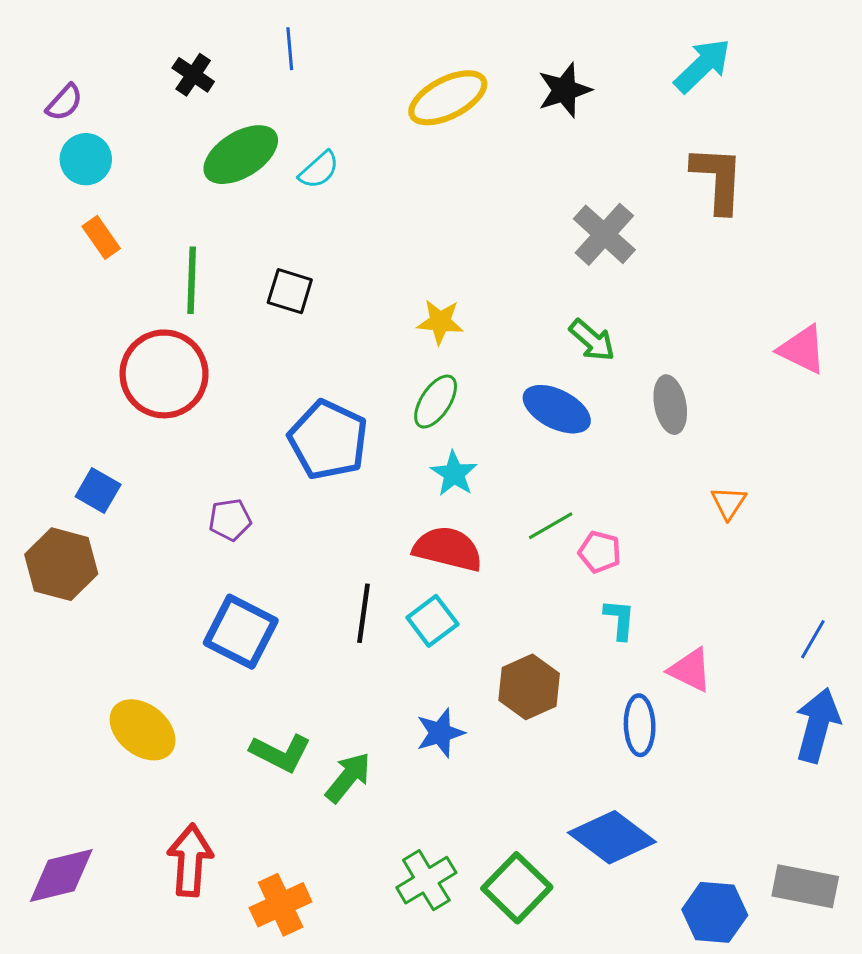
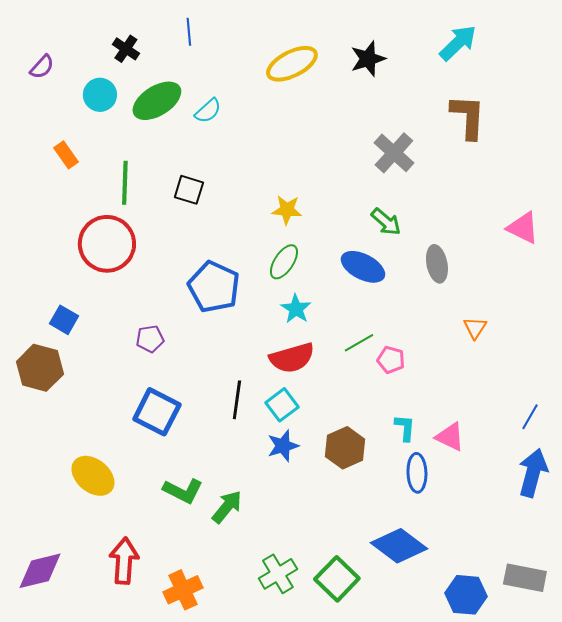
cyan circle: (86, 159) -> (100, 95), moved
red semicircle: (448, 549) -> (292, 358), turned 150
cyan L-shape: (620, 619) -> (405, 428), moved
blue star: (440, 733) -> (283, 446), moved

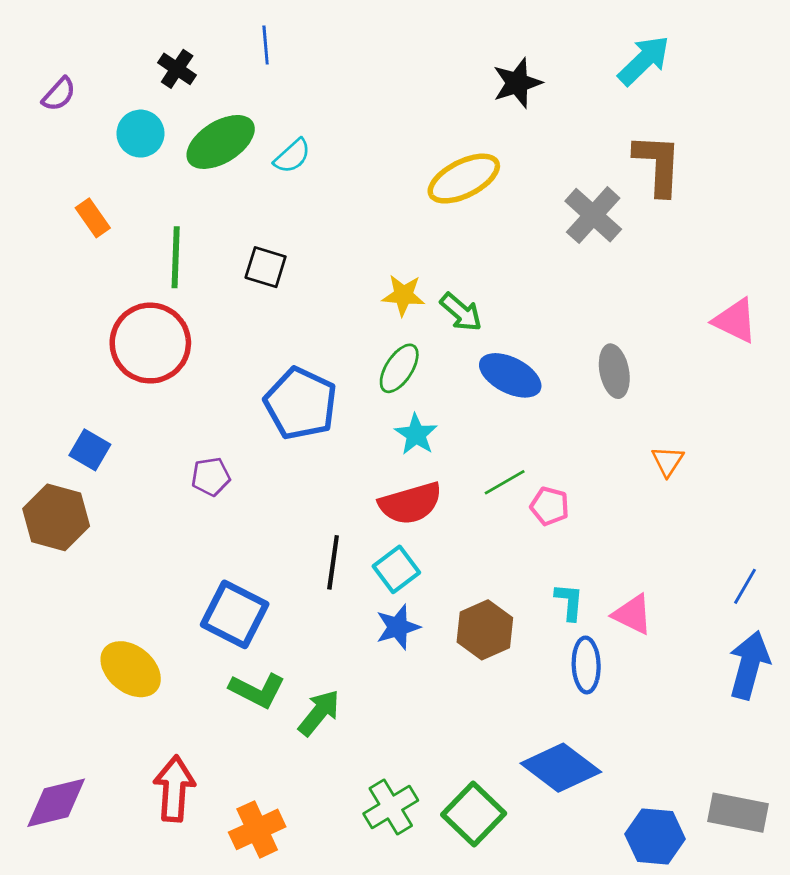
yellow ellipse: (292, 64) -> (464, 179), moved
gray cross: (394, 153) -> (593, 215), moved
green arrow: (386, 222) -> (461, 312), moved
blue square: (157, 412) -> (235, 614), moved

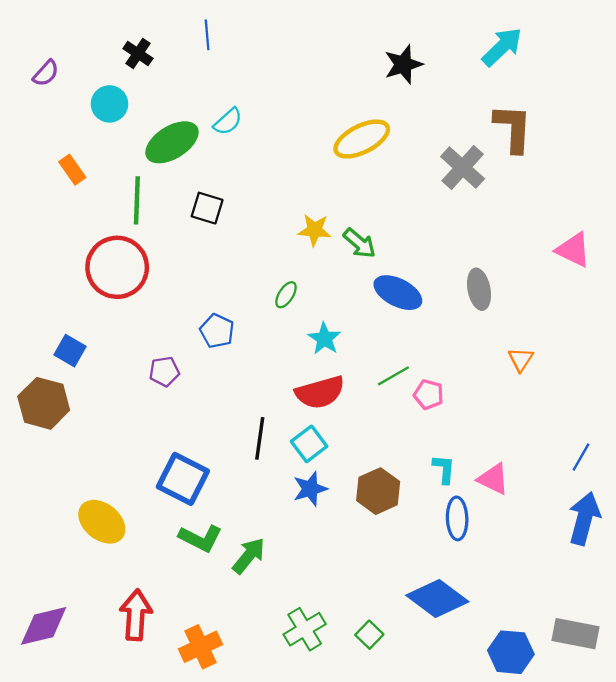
green ellipse: (221, 142) -> (172, 142), moved
green ellipse: (399, 368) -> (286, 295), moved, size x0.7
blue pentagon: (301, 403) -> (217, 331), moved, size x0.6
green square: (474, 814) -> (369, 635), size x0.6

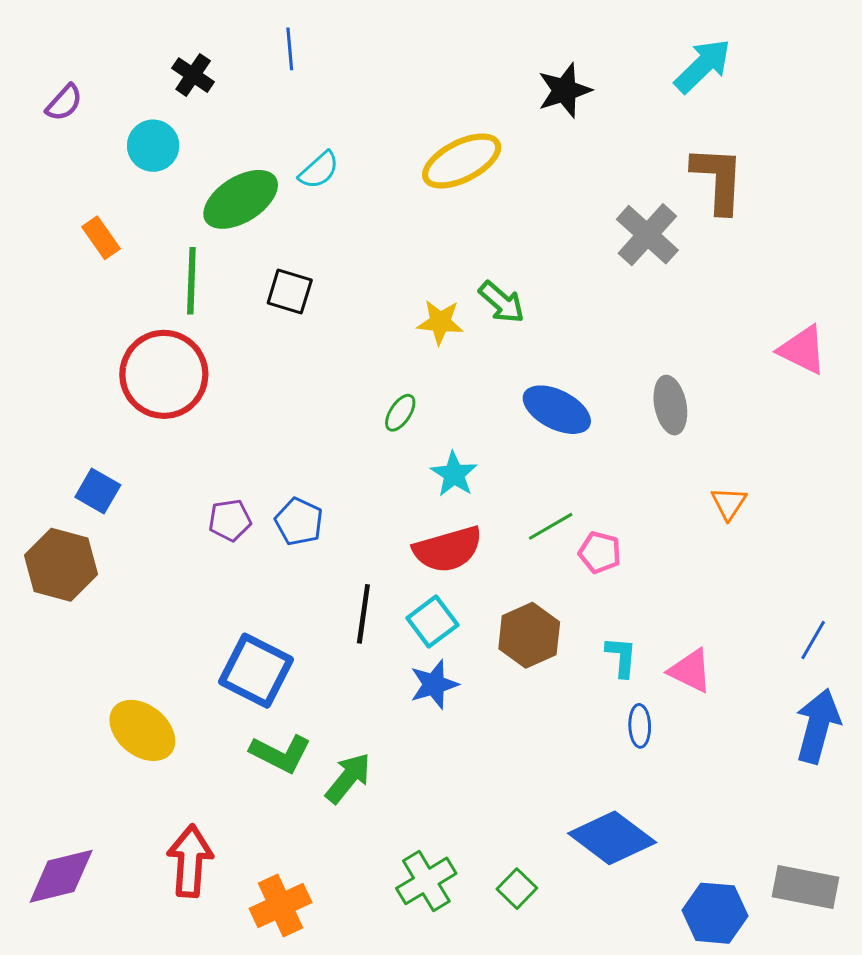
yellow ellipse: (362, 139) -> (462, 161), moved
green arrow: (359, 243) -> (502, 302), moved
blue pentagon: (217, 331) -> (299, 522), moved
brown hexagon: (378, 491) -> (529, 635), moved
blue ellipse: (457, 518) -> (640, 726), size x0.7

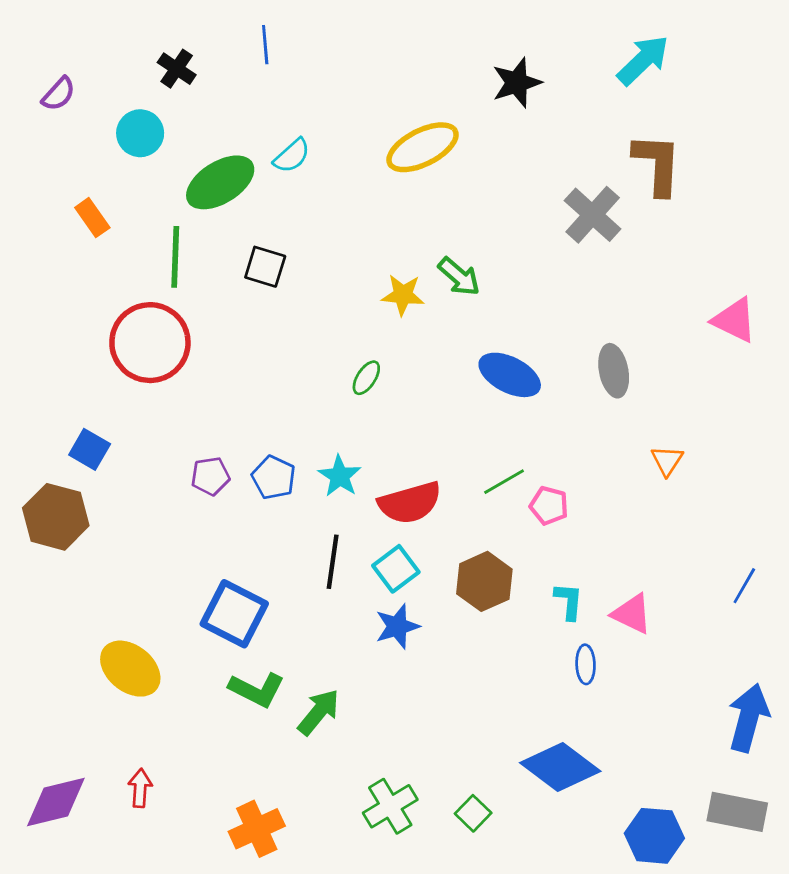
cyan star: (454, 474) -> (340, 476), moved
blue arrow: (818, 726) -> (749, 718), moved
red arrow: (190, 861) -> (140, 788), moved, size x0.6

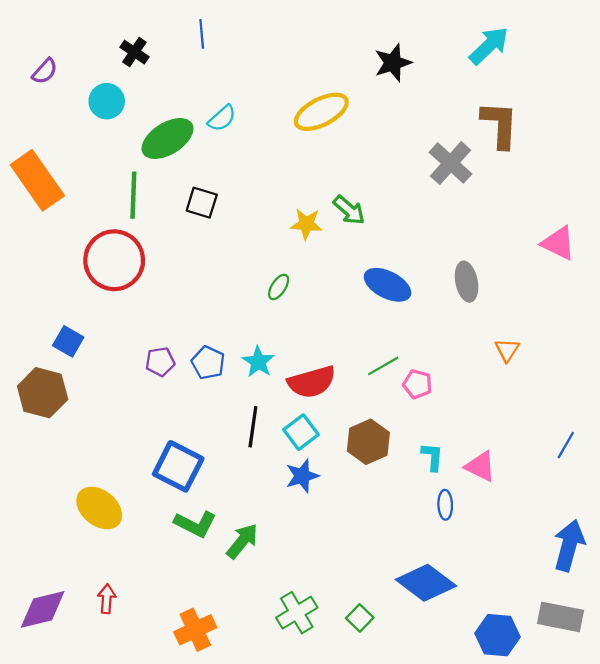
orange rectangle: (92, 218) -> (37, 180), moved, size x2.0

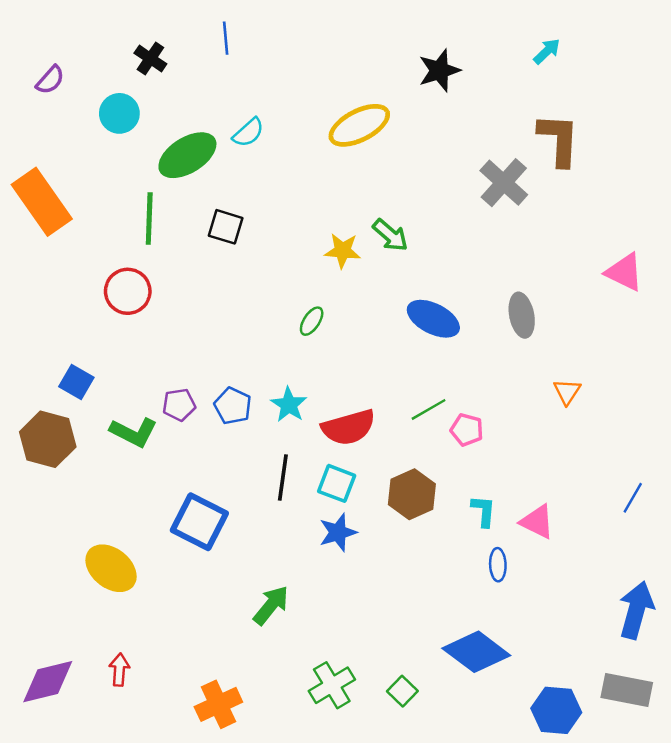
cyan arrow: (489, 46) -> (547, 51), size x0.6
red circle: (114, 260) -> (128, 291), size x0.7
cyan square: (301, 432) -> (337, 483), turned -32
green L-shape: (195, 524) -> (134, 432), moved

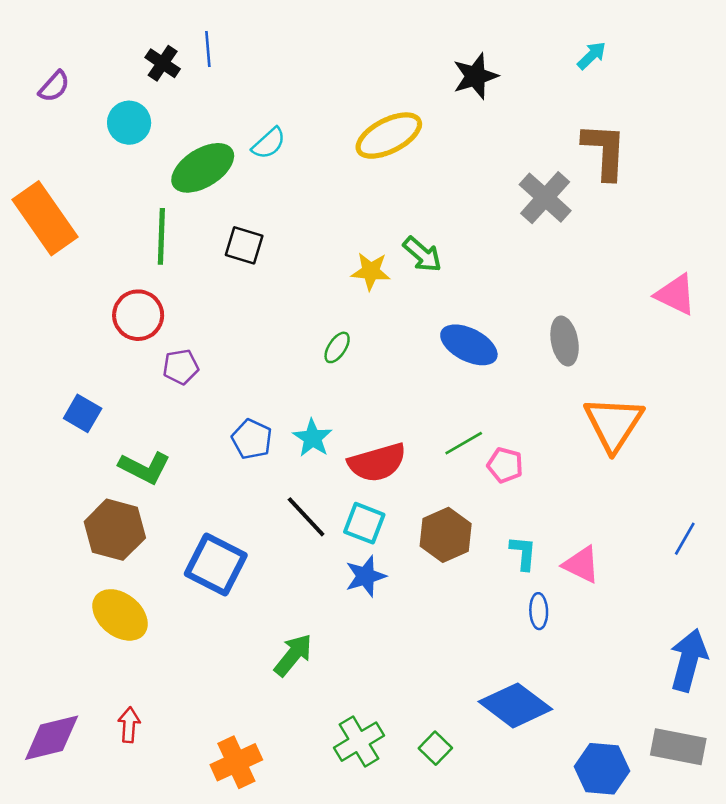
blue line: (226, 38) -> (208, 49), moved
orange triangle: (567, 392) -> (614, 424), size x2.0
purple pentagon: (179, 405) -> (181, 367), moved
brown hexagon: (48, 439) -> (115, 530), moved
black line: (283, 478) -> (306, 517), turned -51

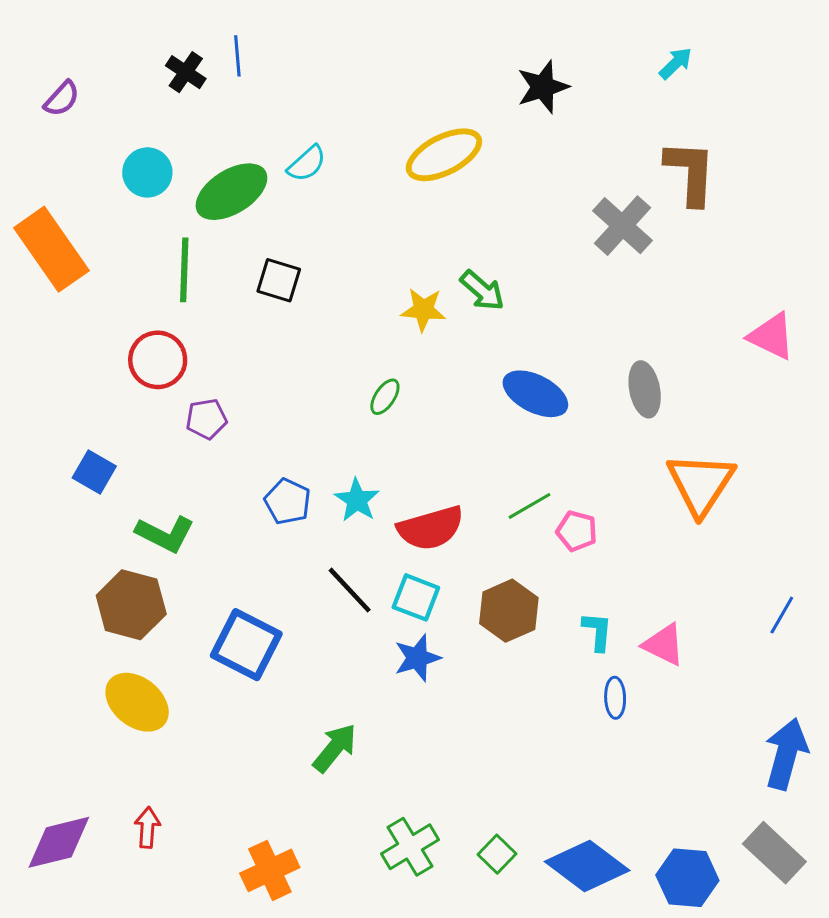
cyan circle: (129, 123) -> (147, 172), moved
blue diamond: (515, 705) -> (587, 866), moved
gray rectangle: (678, 747) -> (774, 853), turned 32

